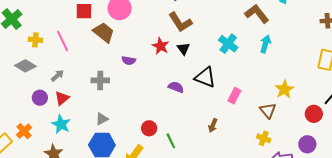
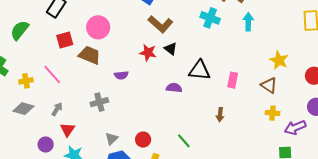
cyan cross: (228, 44) -> (210, 18), moved
purple circle: (40, 98) -> (46, 144), moved
red circle: (149, 128) -> (143, 140), moved

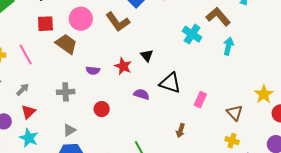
brown L-shape: (160, 24) -> (118, 22), moved
red star: (148, 53) -> (123, 66), moved
yellow star: (279, 60) -> (264, 94), moved
red circle: (143, 140) -> (102, 109), moved

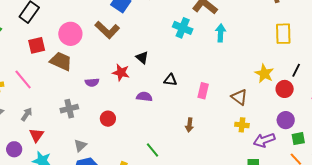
black triangle: (170, 83) -> (170, 80), size x0.6

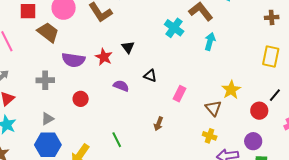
yellow star: (264, 74) -> (231, 90), moved
purple semicircle: (92, 82) -> (73, 60), size x1.6

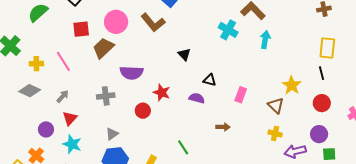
brown trapezoid: (48, 32) -> (103, 48), turned -75
red star: (104, 57) -> (162, 92), moved
purple semicircle: (121, 86) -> (197, 98), moved
black line: (275, 95) -> (321, 73), moved, turned -48
brown arrow: (158, 124) -> (223, 127), turned -104

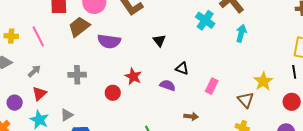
purple semicircle: (131, 73) -> (109, 41), moved
gray triangle: (112, 134) -> (67, 115), moved

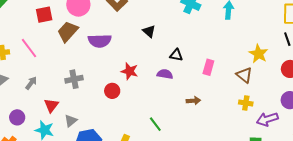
red triangle: (39, 94) -> (51, 105), moved

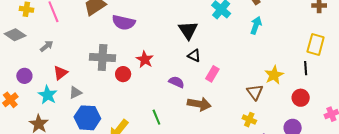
black triangle: (149, 31) -> (188, 30), moved, size x1.5
pink rectangle: (208, 67) -> (212, 74), moved
purple semicircle: (165, 74) -> (177, 82), moved
gray cross: (74, 79) -> (103, 57), moved, size x1.4
brown arrow: (193, 101) -> (199, 104), size x1.6

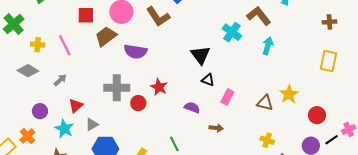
black line: (306, 68) -> (332, 140), moved, turned 64
brown triangle: (255, 92) -> (265, 103), moved, turned -36
brown arrow: (199, 104) -> (216, 128), size x0.6

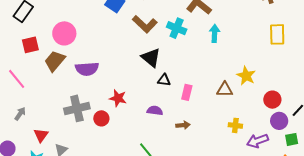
brown L-shape: (158, 17) -> (145, 24), moved
red circle: (317, 115) -> (272, 100), moved

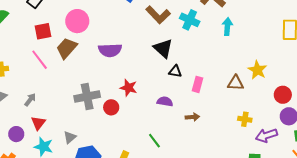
purple semicircle: (87, 69) -> (110, 50), moved
pink line: (17, 79) -> (40, 60), moved
red triangle: (41, 135) -> (38, 123), moved

